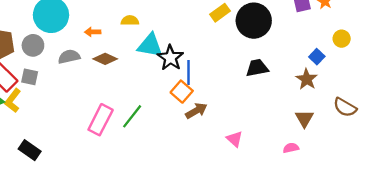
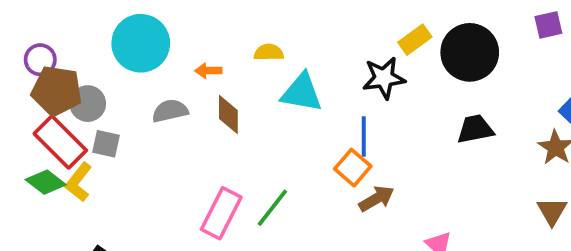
gray circle: (33, 45) -> (88, 104), moved
black star: (170, 58) -> (384, 78), moved, turned 30
brown diamond: (105, 59) -> (228, 115), turned 65

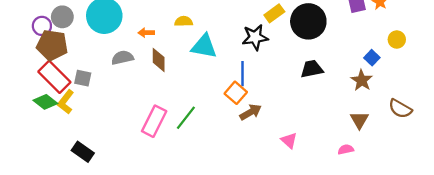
gray circle: (88, 104) -> (62, 17), moved

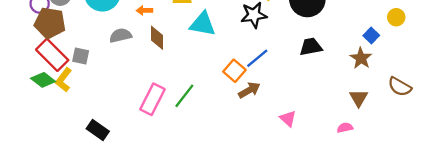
blue line: (243, 74) -> (257, 58), moved, turned 50
black rectangle: (83, 152) -> (98, 130), moved

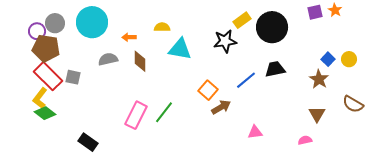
yellow circle: (396, 17) -> (349, 59), moved
blue line: (257, 58) -> (246, 80), moved
green diamond: (43, 80) -> (45, 113), moved
yellow L-shape: (64, 80) -> (40, 98), moved
pink triangle: (288, 119) -> (255, 132), turned -49

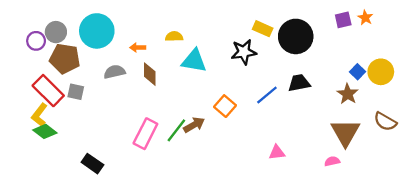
yellow rectangle: (242, 20) -> (263, 29), turned 60
brown pentagon: (46, 48) -> (65, 59), moved
yellow circle: (349, 59) -> (381, 72), size x1.5
brown arrow: (221, 107) -> (194, 125), moved
brown triangle: (317, 114) -> (345, 133), size x1.6

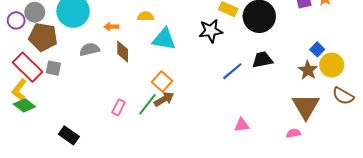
yellow circle: (381, 72) -> (332, 65), moved
orange square: (225, 106) -> (162, 82), moved
pink rectangle: (145, 134) -> (119, 107), size x0.6

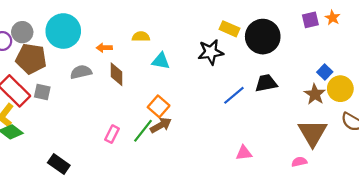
cyan triangle: (164, 39) -> (161, 61), size x0.7

